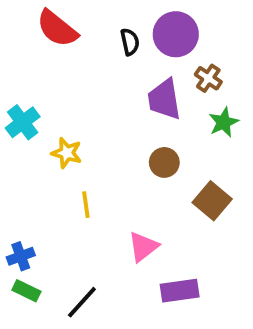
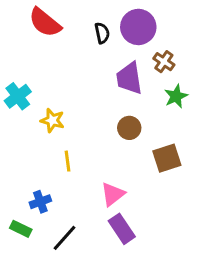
brown square: (212, 201) -> (167, 158), turned 32
blue cross: (21, 256) -> (40, 202), moved
purple rectangle: (180, 291) -> (122, 229), moved, turned 64

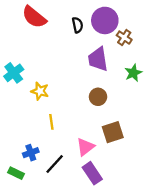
brown cross: (164, 62) -> (124, 38), moved
brown square: (167, 158) -> (113, 132), moved
black line: (64, 238) -> (55, 164), moved

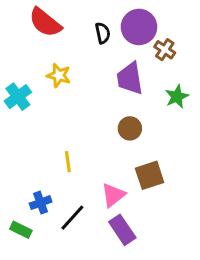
yellow star: (40, 91) -> (59, 75), moved

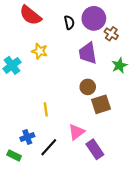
brown square: (150, 175) -> (101, 104), moved
purple rectangle: (122, 230) -> (95, 149), moved

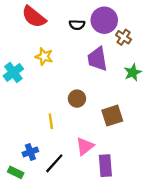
black semicircle: (69, 22) -> (77, 25), turned 104
brown circle: (88, 87) -> (77, 99), moved
purple rectangle: (95, 149) -> (105, 166), turned 30

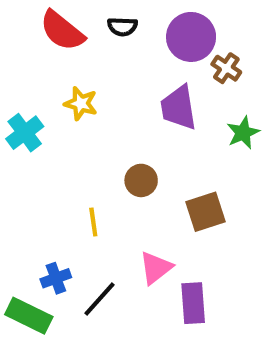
black semicircle: (77, 25) -> (122, 27), moved
green rectangle: (16, 172) -> (29, 316), size x1.5

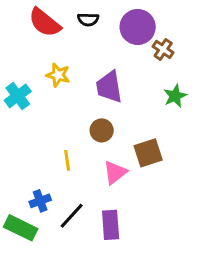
purple trapezoid: (179, 108) -> (109, 87), moved
pink triangle: (156, 268) -> (115, 172), moved
purple rectangle: (193, 303) -> (111, 225), moved

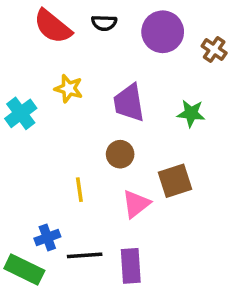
brown cross: (163, 49) -> (214, 50), moved
green star: (175, 96) -> (191, 113), moved, turned 30
black line: (72, 216) -> (85, 255), turned 44

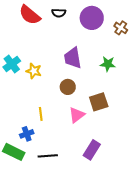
yellow star: (69, 89) -> (34, 71), moved
yellow line: (79, 190) -> (41, 114), moved
black line: (85, 255) -> (48, 156), moved
purple rectangle: (131, 266) -> (92, 150), moved, turned 36

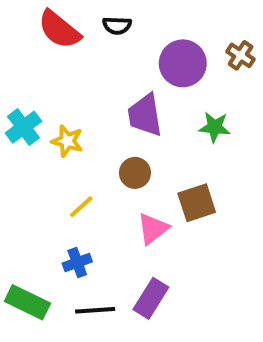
purple circle: (92, 18) -> (183, 63), moved
yellow line: (41, 114) -> (81, 207), moved, turned 56
blue cross: (27, 134) -> (77, 262), moved
purple rectangle: (92, 150) -> (151, 298), moved

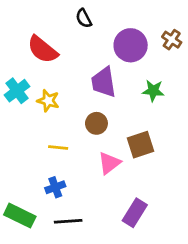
black semicircle: (117, 26) -> (84, 18), turned 60
red semicircle: (59, 29) -> (43, 50), moved
yellow line: (81, 207) -> (58, 147), turned 48
purple rectangle: (151, 298) -> (135, 213), moved

